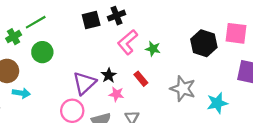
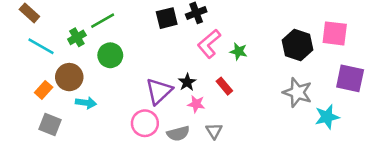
gray star: (183, 89) -> (297, 92), moved
cyan star: (217, 103) -> (327, 117), moved

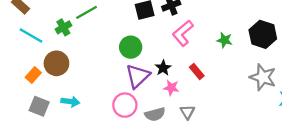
green star: (238, 51) -> (225, 40), moved
green circle: (110, 55) -> (131, 47), moved
cyan arrow: (86, 103) -> (70, 102), moved

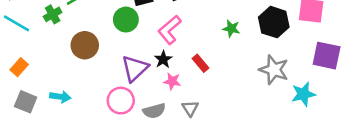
pink L-shape: (183, 33) -> (170, 30), moved
green circle: (131, 47) -> (126, 20), moved
brown circle: (56, 63) -> (85, 45), moved

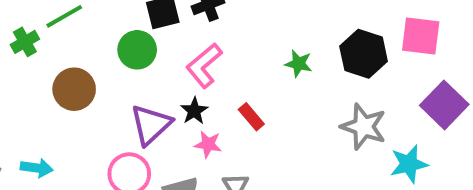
purple square: (327, 56) -> (444, 105), turned 32

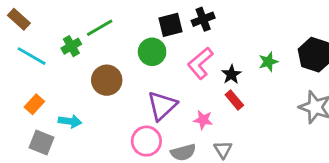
green star: (299, 64) -> (268, 62), turned -30
black star: (194, 111) -> (231, 74), moved
cyan arrow: (37, 168) -> (70, 121), moved

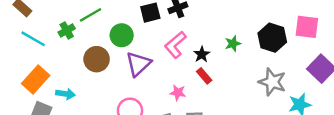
green circle: (152, 52) -> (122, 35), moved
orange rectangle: (34, 104) -> (36, 79), size x1.6
purple triangle: (162, 106) -> (138, 64), moved

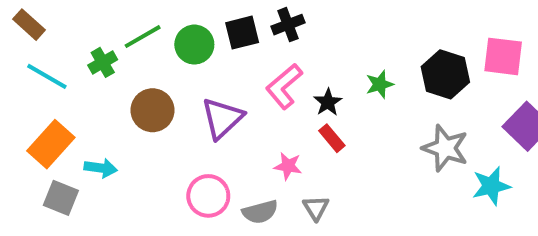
green circle: (122, 35) -> (194, 45), moved

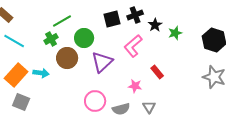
green circle: (194, 45) -> (84, 38), moved
green cross: (103, 62) -> (51, 39), moved
green star: (380, 84) -> (175, 33), moved
black star: (328, 102) -> (155, 25), moved
cyan arrow: (101, 168) -> (41, 73), moved

